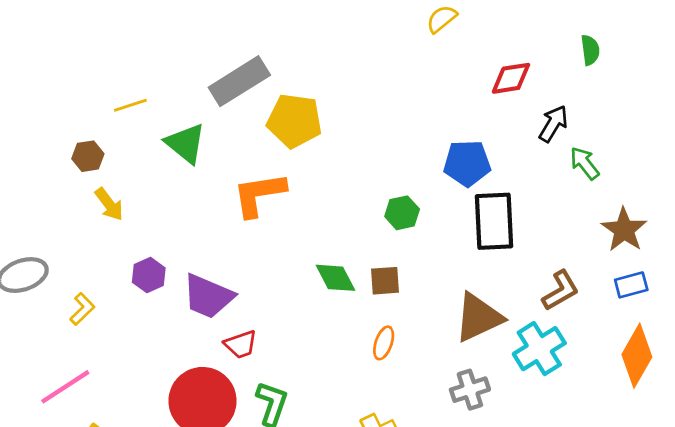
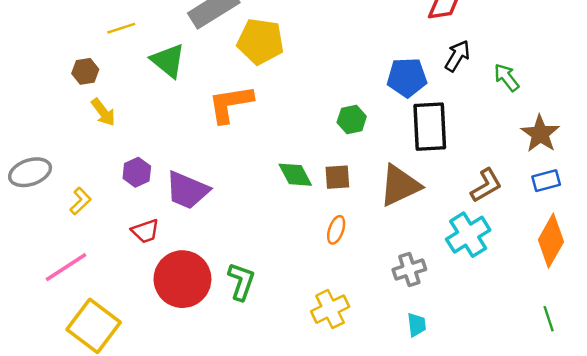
black arrow: (553, 124) -> (457, 56), moved
brown triangle: (478, 317) -> (400, 185), moved
red trapezoid: (241, 344) -> (145, 231), moved

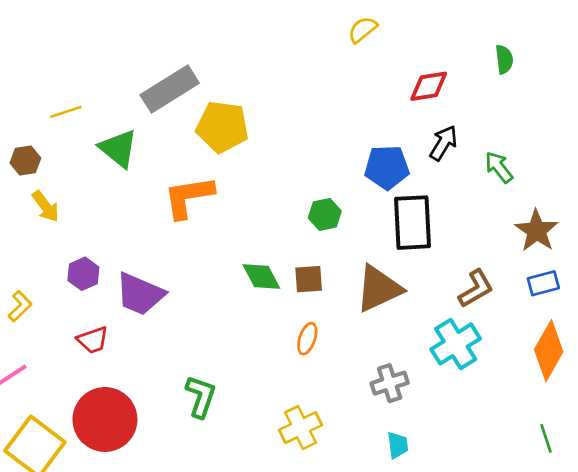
red circle: (182, 279) -> (105, 419), moved

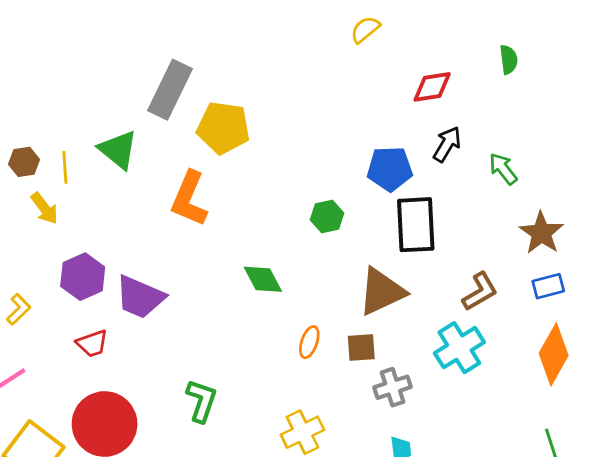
gray rectangle: (170, 89) -> (170, 90), turned -32
yellow line: (66, 112) -> (65, 167), moved, turned -76
orange L-shape: (189, 197) -> (189, 199), turned -58
purple hexagon: (83, 274) -> (83, 277), size x1.4
brown square: (309, 279) -> (361, 348), moved

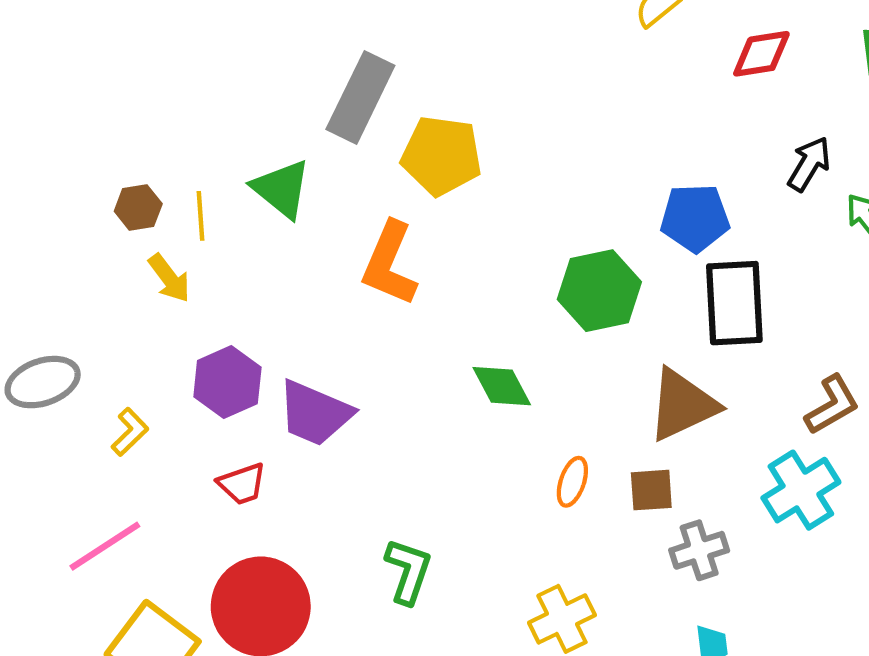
red diamond: (432, 87) -> (761, 54), moved
black arrow: (447, 144) -> (809, 164), moved
green hexagon: (327, 217) -> (599, 291), size x1.6

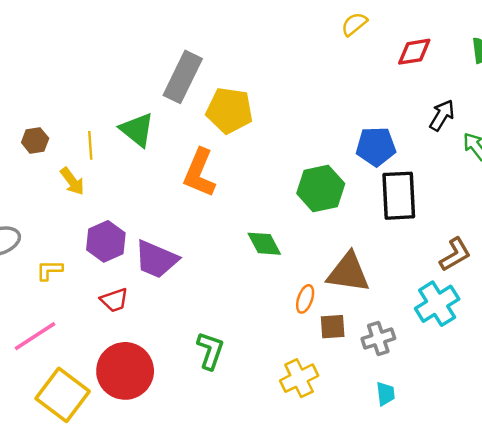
brown hexagon: (138, 208) -> (35, 140), moved
brown triangle: (682, 405) -> (348, 273), moved, turned 33
yellow L-shape: (130, 432) -> (49, 270), turned -136
brown square: (651, 490) -> (333, 327), moved

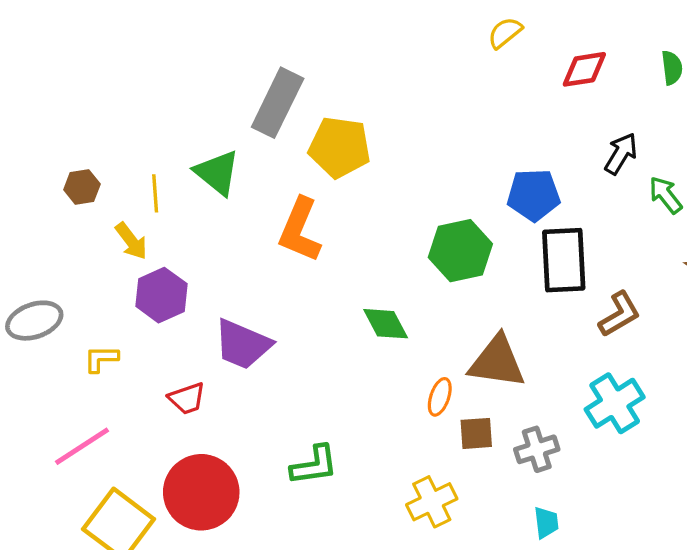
purple hexagon: (106, 241) -> (161, 295), moved
brown L-shape: (455, 255) -> (619, 314), moved
green L-shape: (210, 351) -> (314, 465), turned 63

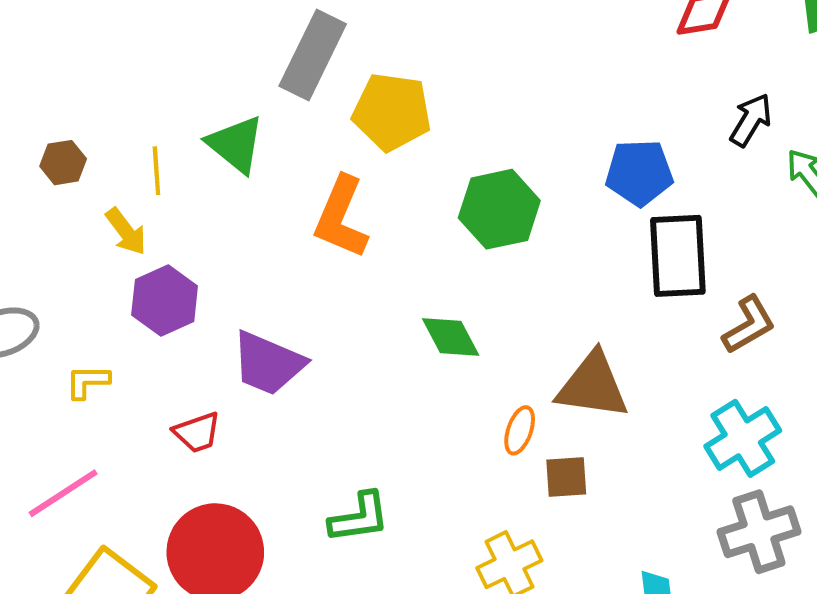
green hexagon: (460, 251) -> (499, 209), moved
gray cross: (537, 449) -> (759, 532), moved, size x1.4

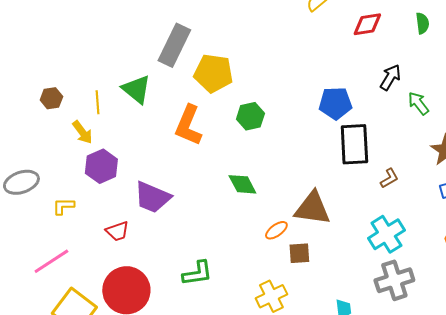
green hexagon: (499, 209) -> (250, 116), moved, size x0.7
brown L-shape: (749, 325) -> (389, 178), size x0.7
orange ellipse: (520, 430) -> (276, 230), turned 35

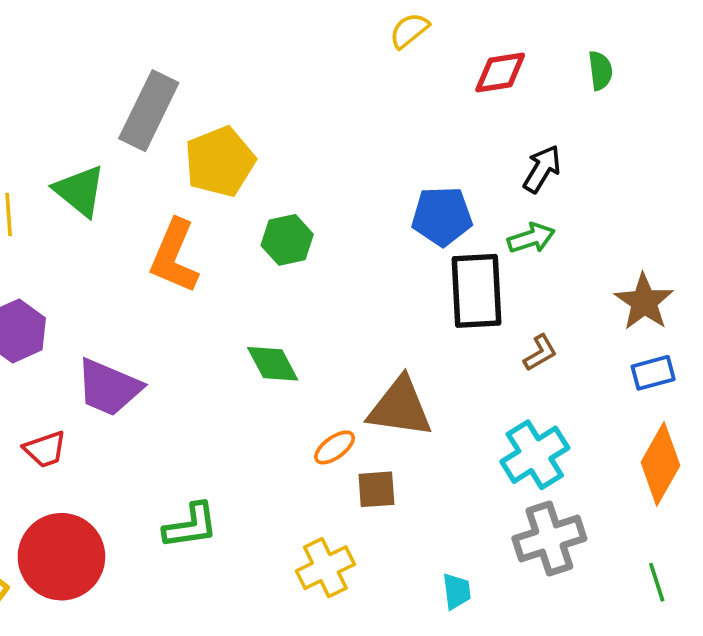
yellow pentagon: (213, 73) -> (220, 162), turned -30
green arrow: (418, 103) -> (531, 238), moved, turned 110

